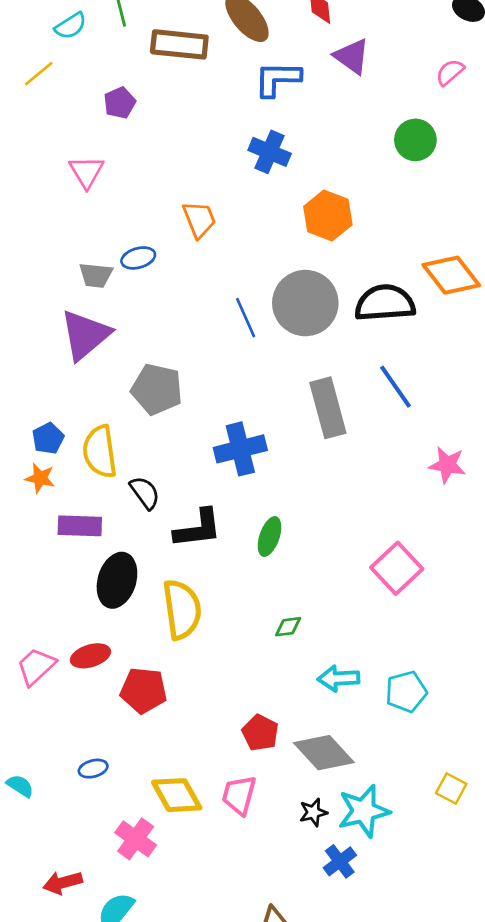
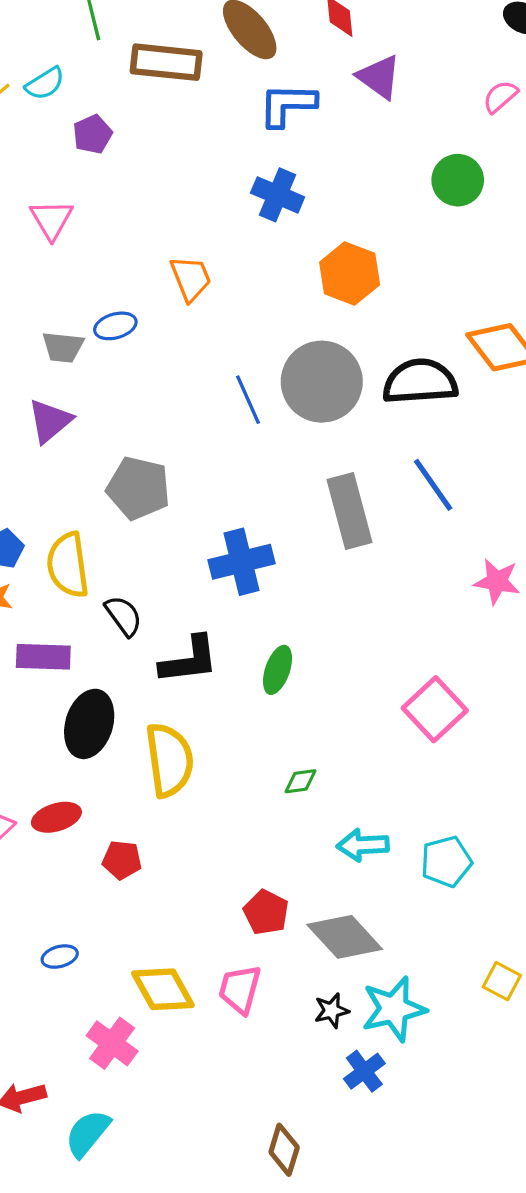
cyan semicircle: (71, 26) -> (45, 84), moved
purple triangle: (85, 335) -> (50, 421), size x0.7
red pentagon: (144, 690) -> (122, 860), size x0.7

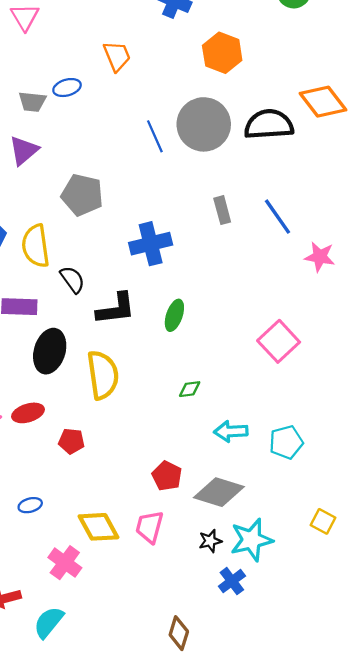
blue line: (433, 485) -> (277, 217), moved
gray rectangle: (350, 511) -> (222, 210), size x0.6
gray diamond: (345, 937) -> (219, 492), turned -30

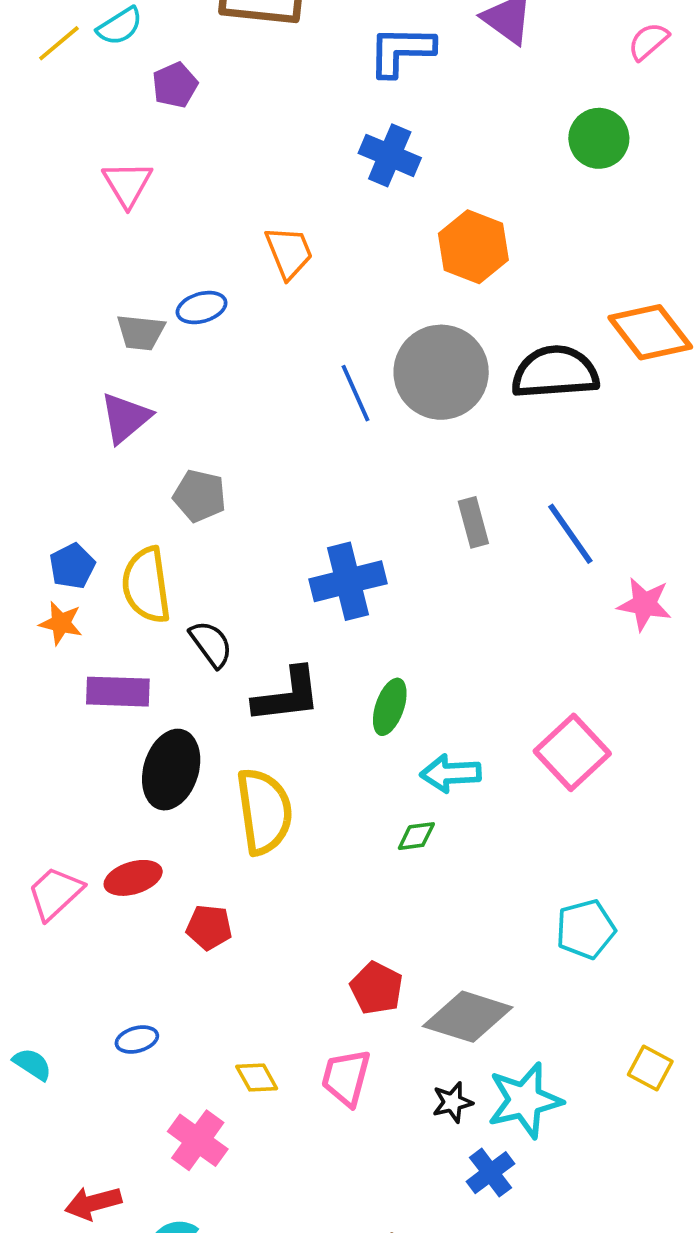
gray pentagon: (82, 195) -> (200, 496), moved, size x0.7
cyan arrow: (231, 431) -> (451, 773), moved
yellow diamond: (98, 527) -> (257, 1078), size x0.6

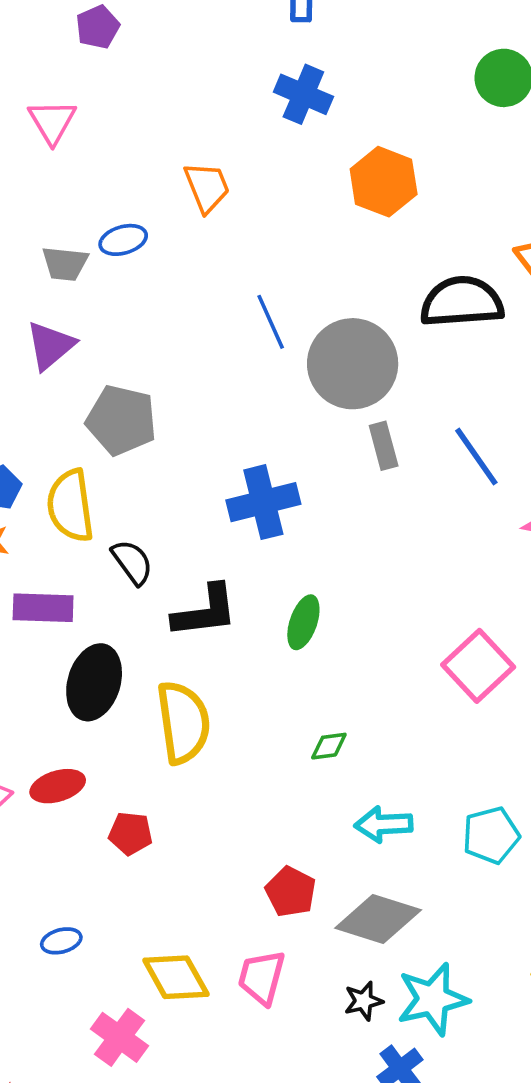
gray circle: (441, 372) -> (353, 364), moved
gray pentagon: (200, 496) -> (121, 420), size x1.4
cyan arrow: (451, 773) -> (384, 824), moved
yellow diamond: (257, 1078) -> (176, 977), size x1.6

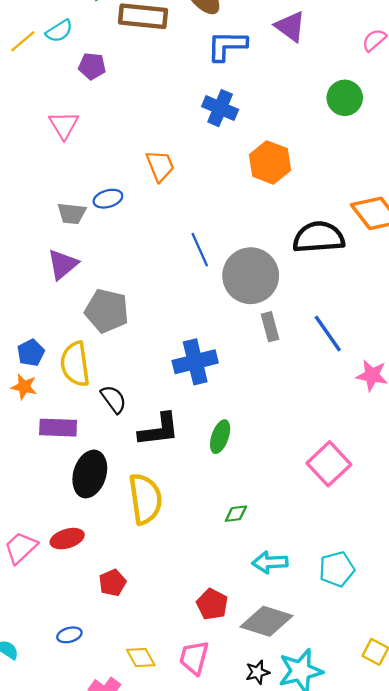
purple pentagon: (98, 27) -> (92, 66), turned 30
red pentagon: (130, 833) -> (112, 583), moved, turned -30
yellow diamond: (176, 977) -> (141, 658), size x0.7

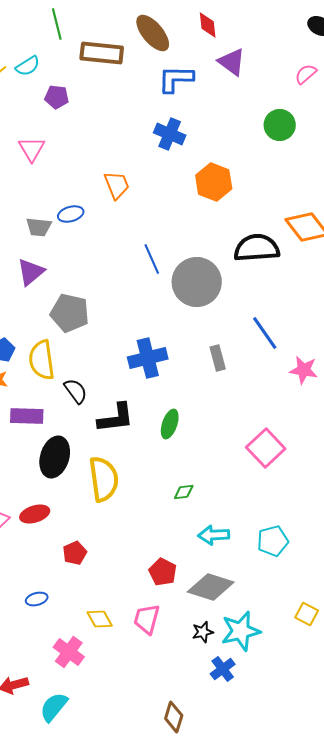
gray rectangle: (270, 327) -> (218, 358), moved

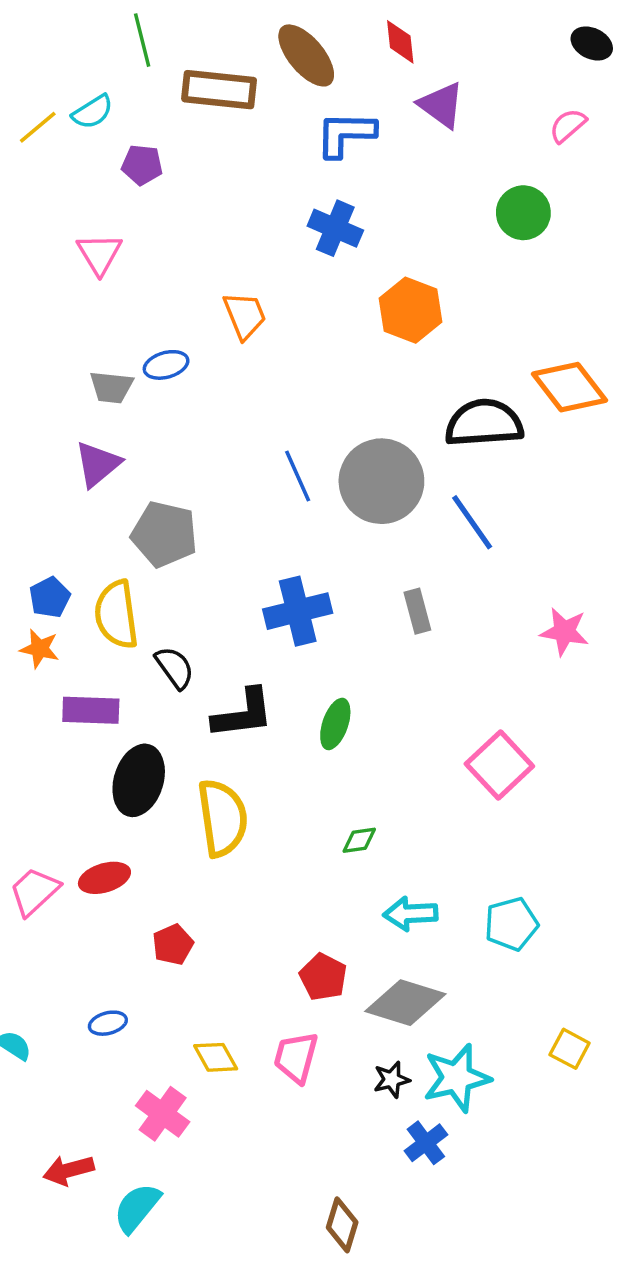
blue line: (152, 259) -> (298, 476), moved
blue line: (265, 333) -> (472, 522), moved

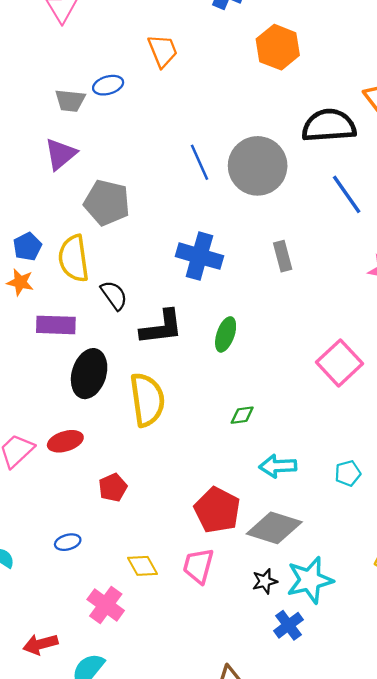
blue line: (472, 522) -> (347, 194), moved
blue cross: (298, 611) -> (199, 256), turned 30
cyan pentagon: (511, 924) -> (348, 473), size x0.7
red pentagon: (323, 977) -> (217, 510), size x1.4

